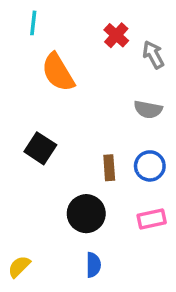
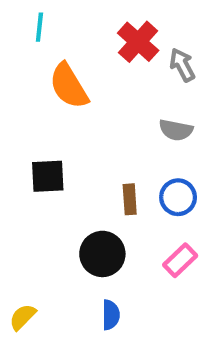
red cross: (116, 35) -> (138, 42), size x1.4
black square: (40, 148) -> (48, 176), turned -36
pink rectangle: (152, 219) -> (180, 260), turned -32

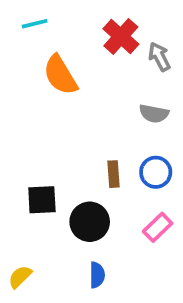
cyan line: (39, 27) -> (35, 24), turned 70
black square: (48, 176) -> (42, 200), moved

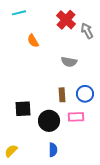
orange semicircle: (60, 75) -> (33, 41), size x0.6
gray semicircle: (154, 114) -> (69, 62), moved
pink rectangle: (158, 227) -> (76, 117), moved, turned 42

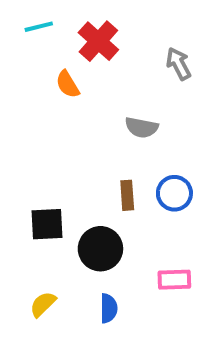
red cross: (66, 20) -> (98, 41), moved
pink rectangle: (76, 117) -> (174, 280), moved
yellow semicircle: (11, 151) -> (43, 304), moved

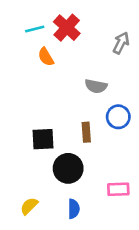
cyan line: (39, 27) -> (35, 29), moved
gray arrow: (179, 64) -> (121, 43), turned 55
blue circle: (174, 193) -> (118, 117), moved
black square: (47, 224) -> (43, 139), moved

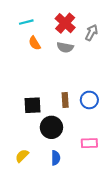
red cross: (67, 28) -> (65, 23), moved
gray semicircle: (96, 86) -> (65, 47), moved
blue circle: (118, 117) -> (89, 100), moved

